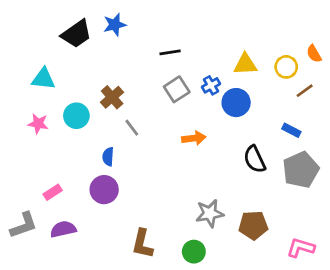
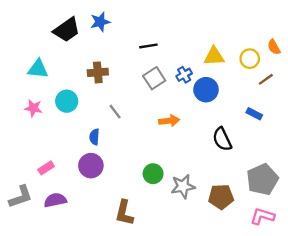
brown cross: (112, 97) -> (98, 72), moved, turned 36
gray pentagon: (301, 170) -> (262, 179), moved
green circle: (194, 252) -> (153, 174), moved

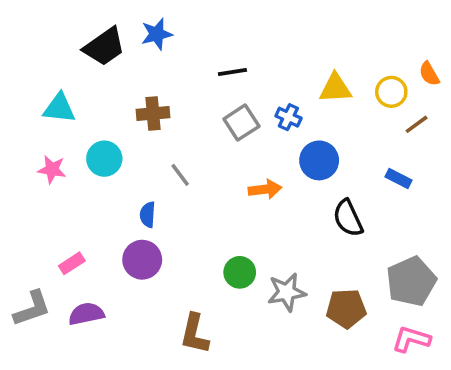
blue cross: (184, 75) -> (288, 117), turned -35
blue circle: (206, 90) -> (319, 160), moved

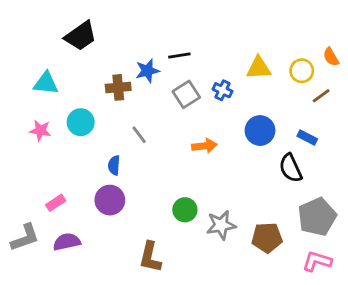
blue star: (157, 34) -> (147, 71), moved
blue circle: (319, 160) -> (260, 131), moved
black semicircle: (348, 218) -> (291, 168), moved

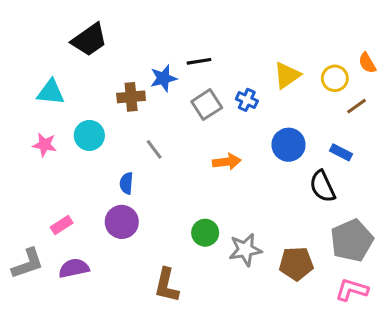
yellow triangle: (259, 68) -> (287, 75), turned -32

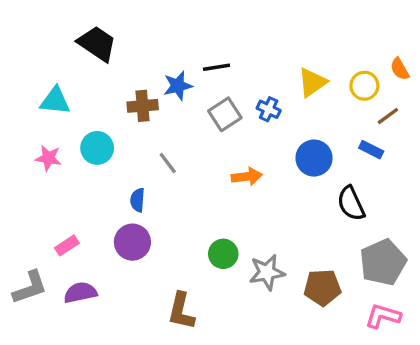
black trapezoid: (89, 40) -> (97, 44), turned -111
blue rectangle: (341, 152) -> (371, 150), moved

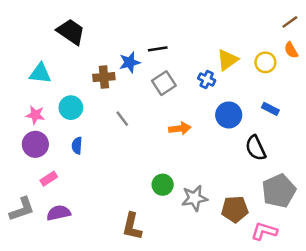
blue cross: (269, 109) -> (207, 79), moved
brown line: (388, 116) -> (290, 22), moved
blue semicircle: (137, 200) -> (77, 146), moved
purple circle: (132, 242) -> (35, 144), moved
pink L-shape: (383, 316) -> (264, 231), moved

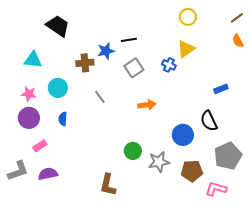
yellow circle: (265, 62) -> (188, 17), moved
blue rectangle: (270, 109) -> (221, 89), turned -48
blue circle: (229, 115) -> (183, 135), moved

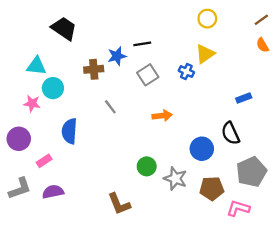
cyan circle: (58, 88) -> (53, 88), moved
purple circle: (29, 118) -> (19, 139), moved
blue semicircle: (63, 119) -> (69, 131), size x1.6
gray star: (159, 162) -> (175, 178), turned 30
brown L-shape: (108, 185) -> (119, 204), turned -35

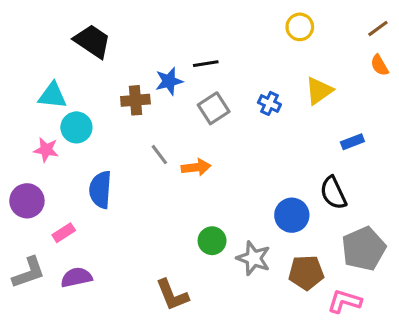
yellow triangle: (205, 54) -> (319, 91), moved
orange arrow: (162, 116) -> (196, 167), moved

